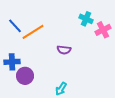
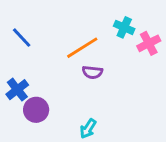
orange line: (33, 32) -> (82, 48), moved
blue cross: (12, 62) -> (17, 90), turned -35

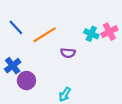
cyan cross: (124, 27) -> (91, 34), moved
orange line: (82, 48) -> (45, 35), moved

